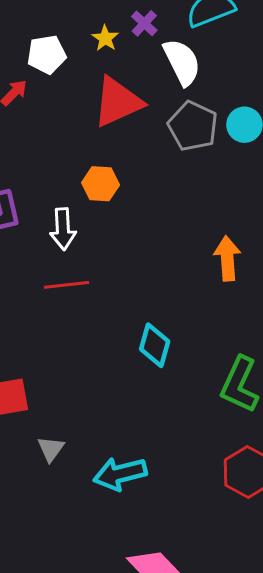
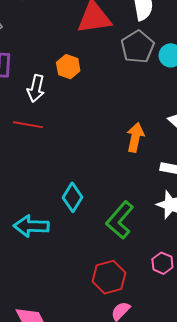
cyan diamond: (155, 345) -> (72, 197), moved
cyan arrow: (120, 474) -> (31, 226), moved

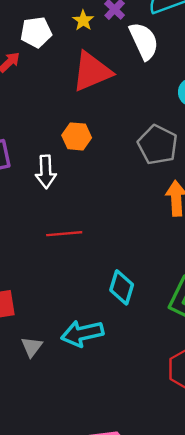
gray pentagon: (138, 47) -> (158, 145), moved
red line: (28, 125) -> (64, 234), moved

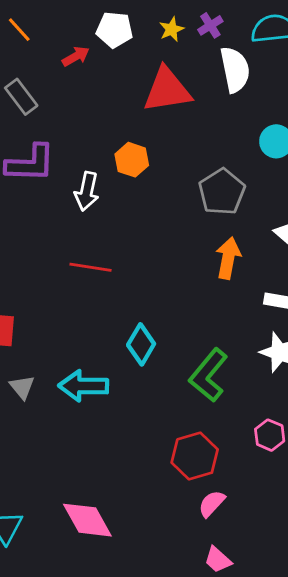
gray triangle: (32, 347) -> (22, 387), turned -30

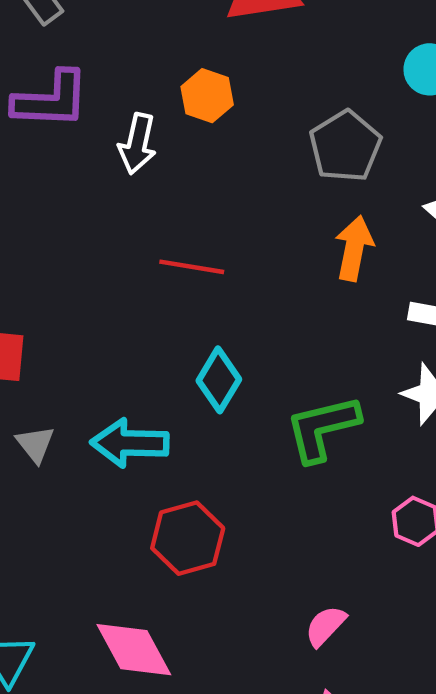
red line: (90, 267) -> (192, 267), moved
green L-shape: (208, 375) -> (322, 428), turned 36
red hexagon: (195, 456) -> (188, 538), moved

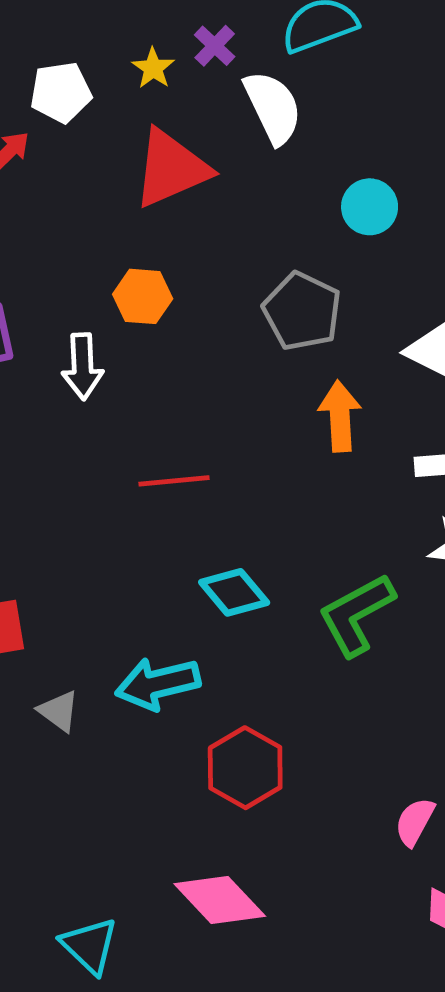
cyan diamond: (219, 380) -> (234, 592), turned -56

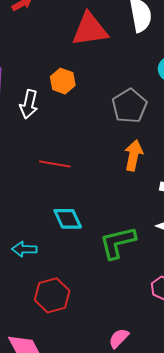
cyan arrow: (158, 684) -> (24, 249), size x0.7

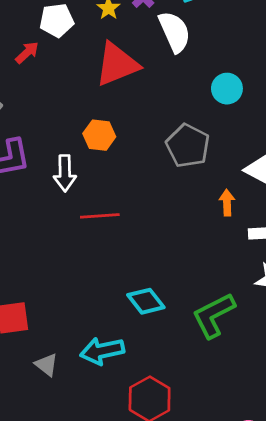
orange arrow: (134, 155) -> (227, 203), moved, size x0.7
red line: (55, 164) -> (100, 216), moved
cyan arrow: (24, 249) -> (102, 351), size x1.4

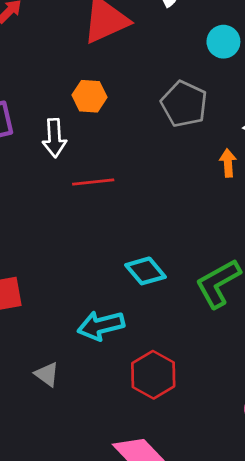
gray triangle: (47, 365) -> (47, 374), moved

